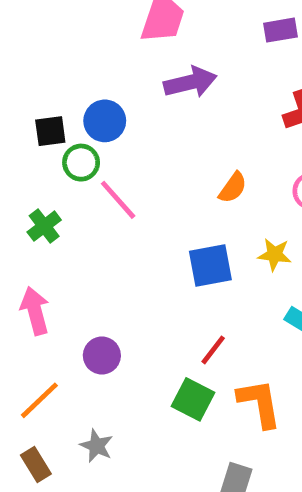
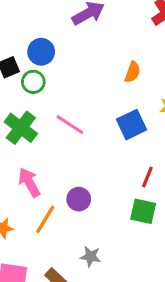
pink line: (118, 200) -> (70, 124), moved
green cross: (44, 226) -> (21, 128), size x1.5
orange line: (39, 400) -> (45, 219), moved

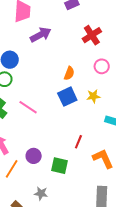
blue square: (132, 125) -> (67, 97), moved
green square: (143, 211) -> (60, 166), moved

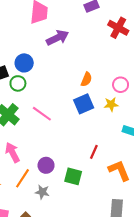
red cross: (92, 35) -> (118, 28), moved, turned -30
pink circle: (102, 66) -> (121, 85), moved
gray star: (41, 193) -> (42, 192), moved

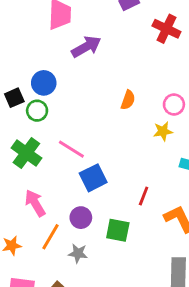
blue square: (84, 104) -> (93, 178), moved

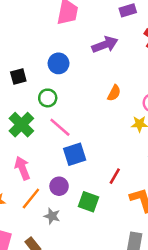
purple arrow: (86, 47) -> (105, 45), moved
blue circle: (44, 83) -> (59, 63), moved
green circle: (37, 111) -> (48, 98), moved

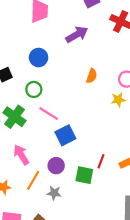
red line: (115, 176) -> (101, 161), moved

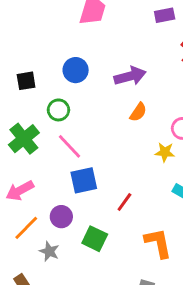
purple arrow: (77, 34) -> (130, 76), moved
pink arrow: (21, 155) -> (20, 191), turned -102
red line: (101, 161) -> (124, 202), moved

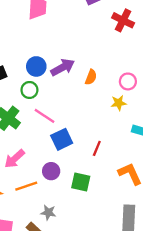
blue circle: (76, 70) -> (36, 66), moved
purple arrow: (130, 76) -> (63, 67), moved
orange line: (26, 228) -> (26, 186), turned 40
gray star: (49, 251) -> (48, 213), moved

